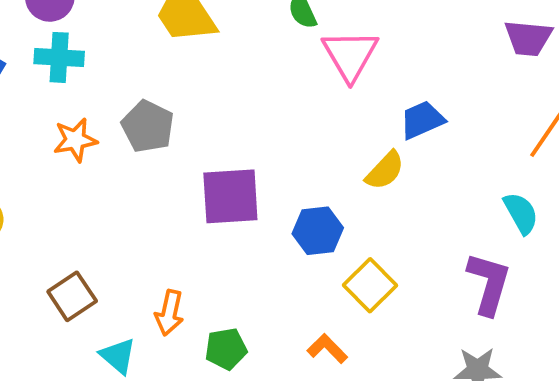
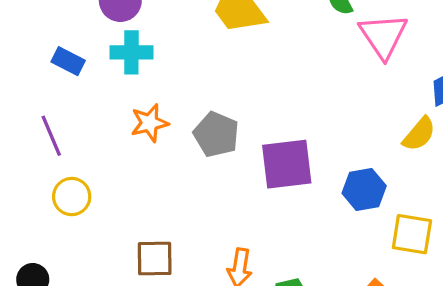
gray pentagon: (148, 126) -> (216, 134), moved
yellow square: (370, 285) -> (412, 234), turned -33
brown square: (72, 296) -> (155, 259), turned 36

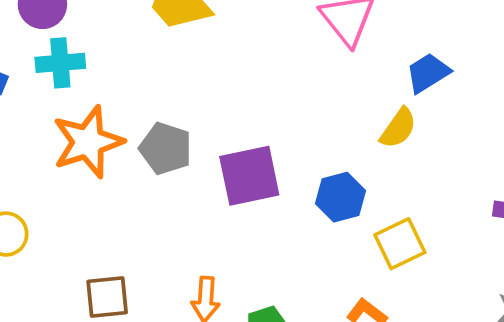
orange star: (150, 123) -> (88, 142), size x1.6
yellow square: (412, 234) -> (400, 244), turned -30

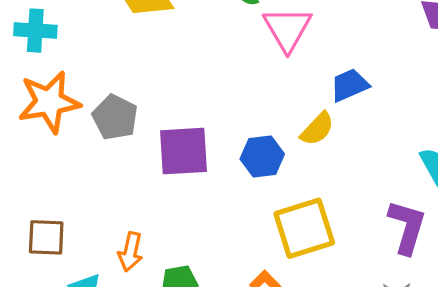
blue hexagon: (341, 197) -> (262, 157), moved
yellow square: (400, 244) -> (304, 228), size x1.4

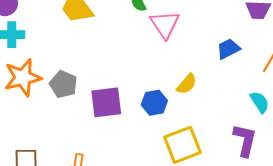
blue trapezoid: (350, 85) -> (228, 49), moved

